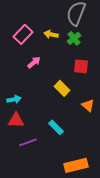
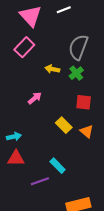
pink rectangle: (23, 34) -> (24, 47), moved
orange triangle: (88, 105) -> (87, 131), moved
purple line: (28, 142) -> (40, 181), moved

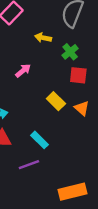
green cross: (76, 73) -> (70, 52), moved
cyan rectangle: (58, 166) -> (40, 140), moved

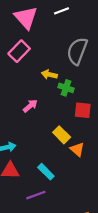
green cross: (70, 52) -> (66, 88), moved, turned -32
orange triangle: (82, 108) -> (77, 149), moved

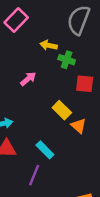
purple line: (36, 195) -> (34, 175), turned -48

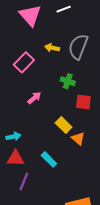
pink rectangle: (16, 20) -> (24, 62), moved
yellow arrow: (49, 45) -> (52, 48), moved
purple line: (34, 175) -> (24, 181), moved

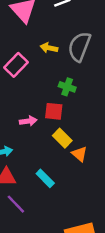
pink arrow: (34, 98) -> (28, 121), moved, turned 32
red square: (83, 102) -> (54, 111), moved
purple line: (24, 181) -> (16, 204), turned -66

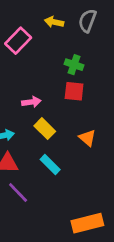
gray semicircle: (79, 47) -> (87, 21), size x0.7
red square: (54, 111) -> (74, 91), moved
yellow rectangle: (62, 138) -> (45, 129), moved

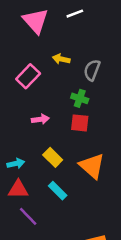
gray semicircle: (87, 21) -> (92, 70), moved
pink arrow: (31, 102) -> (40, 119), moved
orange triangle: (87, 138) -> (92, 166), size x1.6

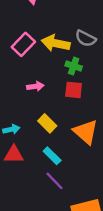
yellow arrow: (61, 59) -> (56, 43), moved, size x1.6
gray semicircle: (92, 70) -> (86, 38), turned -84
purple line: (28, 216) -> (54, 181), moved

